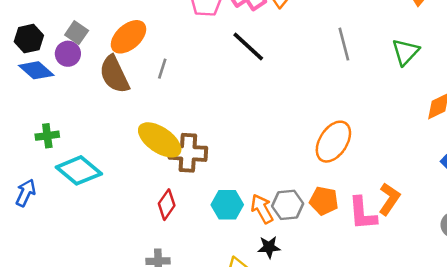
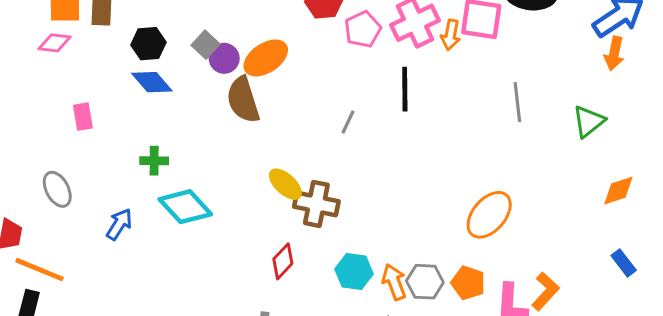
black line: (248, 46) -> (405, 89), turned 39
purple circle: (68, 54) -> (224, 58), moved
gray line: (162, 69) -> (348, 122), moved
yellow ellipse: (160, 140) -> (285, 184), size x0.7

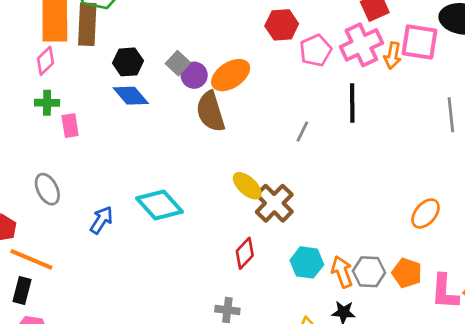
pink diamond: (54, 43) -> (46, 61), turned -52
green cross: (154, 161) -> (47, 103), moved
brown cross: (316, 204) -> (274, 203), turned 33
orange ellipse: (489, 215) -> (426, 213), size x0.7

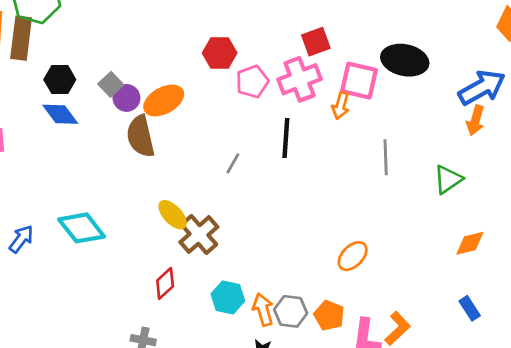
orange arrow: (393, 56) -> (341, 106), moved

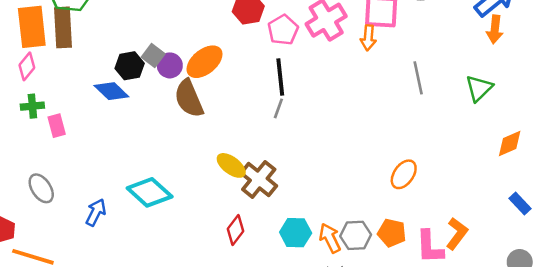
black hexagon: (60, 80) -> (130, 66), moved
black line: (286, 138) -> (280, 77), moved

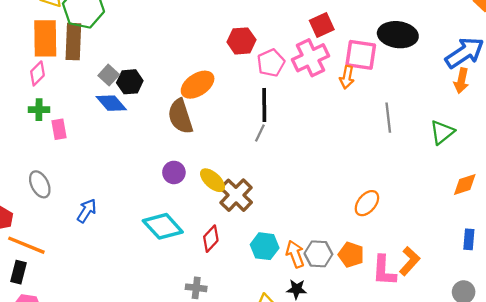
gray square: (153, 56) -> (109, 75), moved
purple circle: (170, 65) -> (174, 172), moved
cyan diamond: (150, 192) -> (163, 226), moved
blue rectangle: (520, 203) -> (469, 239), turned 42

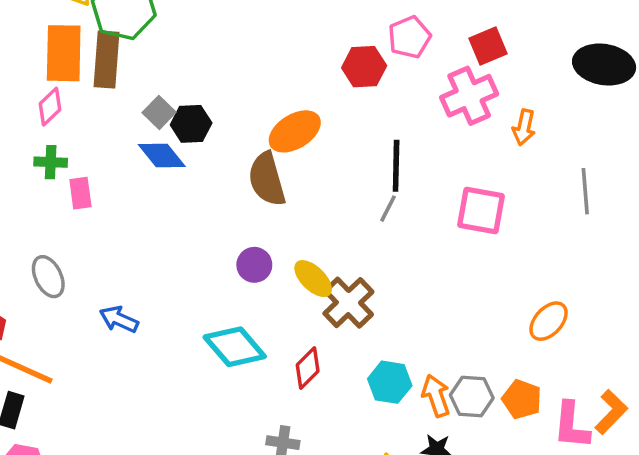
pink square: (361, 55) -> (481, 211), moved
pink pentagon: (271, 63) -> (409, 37), moved
blue arrow: (87, 211) -> (119, 319), turned -100

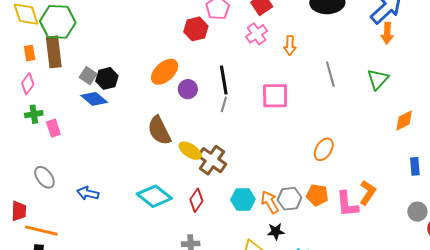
orange rectangle: (64, 53) -> (30, 53), size x0.5
pink cross: (469, 96) -> (257, 34), size x0.7
brown semicircle: (267, 179) -> (159, 130), moved
purple circle: (254, 265) -> (188, 89), moved

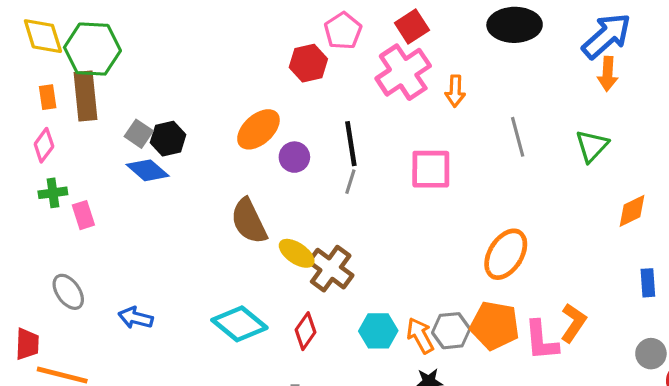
pink cross: (257, 34) -> (403, 72), size x1.6
orange ellipse: (324, 149) -> (506, 254), size x1.4
orange pentagon: (317, 195) -> (495, 326), size x1.4

